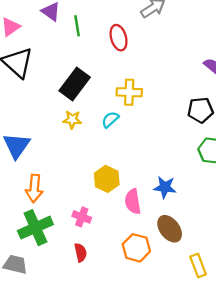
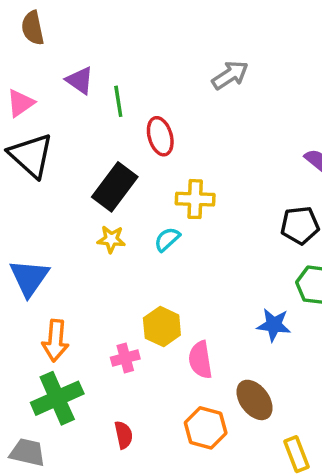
red ellipse: (119, 38) -> (160, 136), moved
blue star: (165, 187) -> (274, 325), moved
pink cross: (82, 217) -> (125, 358), moved, turned -36

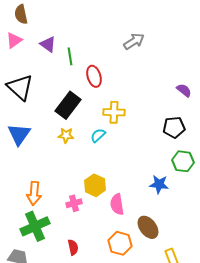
pink triangle: (20, 103) -> (14, 40), moved
blue triangle: (29, 278) -> (19, 134), moved

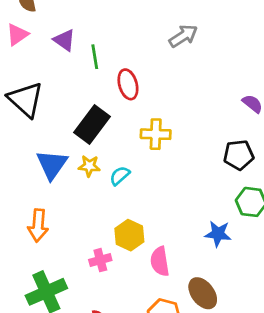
blue triangle: (19, 134) -> (52, 165), moved
cyan semicircle: (98, 135) -> (120, 176), moved
orange arrow: (34, 193) -> (38, 225), moved

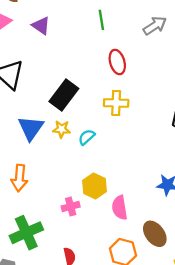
gray arrow: (183, 36) -> (155, 26), moved
green line: (95, 57) -> (101, 20), moved
red ellipse: (128, 84) -> (117, 62), moved

